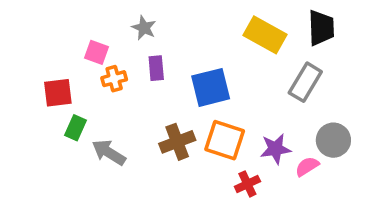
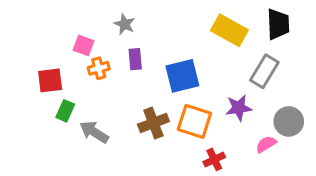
purple star: (276, 149) -> (239, 108), moved

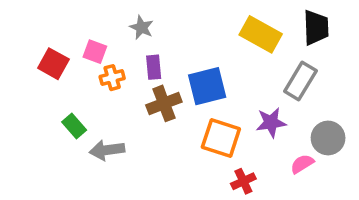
red square: (50, 80) -> (53, 64), moved, turned 36
green rectangle: (65, 111) -> (74, 126), turned -65
brown cross: (153, 123) -> (164, 103), moved
gray arrow: (94, 132) -> (107, 150), turned -40

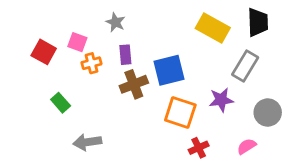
gray arrow: (107, 150) -> (87, 142), moved
pink semicircle: (302, 164) -> (247, 146), moved

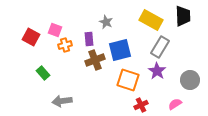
gray star: (115, 22) -> (106, 22), moved
gray rectangle: (245, 66) -> (160, 47), moved
purple star: (221, 100) -> (157, 71), turned -30

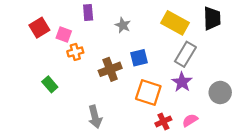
red square: (31, 37) -> (39, 28), moved, turned 30
purple rectangle: (89, 39) -> (88, 13), moved
blue square: (120, 50) -> (139, 58), size x0.7
gray arrow: (62, 101) -> (95, 117), moved, turned -96
pink semicircle: (175, 104) -> (190, 120), moved

